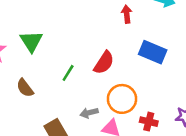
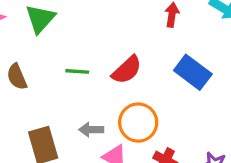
green line: (68, 73) -> (77, 71), turned 48

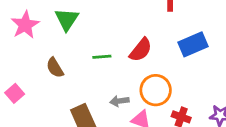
blue rectangle: (193, 72) -> (193, 44), turned -52

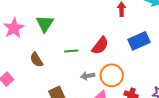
gray arrow: (119, 101) -> (88, 76), moved

